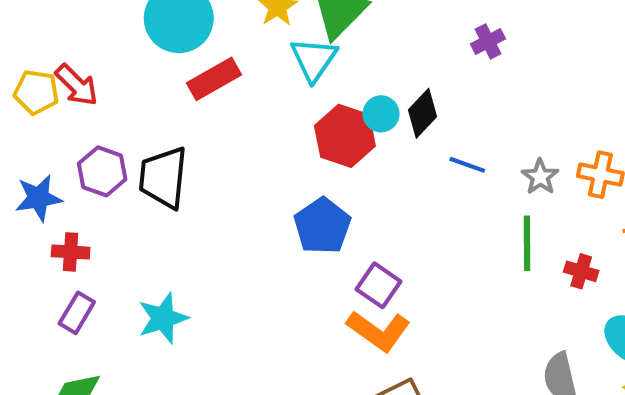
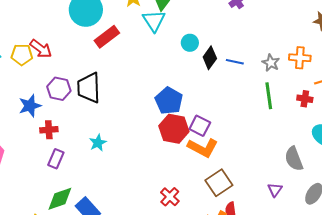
black diamond: (422, 113) -> (210, 58), moved
red hexagon: (345, 136) -> (174, 129), moved
red cross: (581, 271) -> (305, 99), moved
cyan star: (163, 318) -> (98, 143), moved, size x0.7

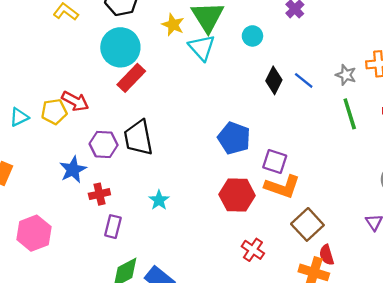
red rectangle: (107, 37) -> (131, 78), moved
cyan circle: (190, 43) -> (252, 36), moved
blue line: (235, 62) -> (304, 80), turned 36
red hexagon: (174, 129) -> (237, 195), moved

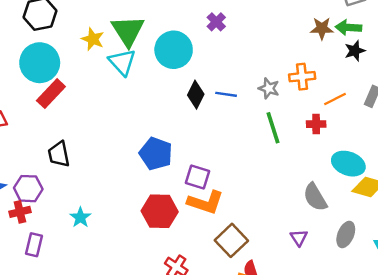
cyan circle: (252, 36) -> (174, 50), size x1.8
blue line: (304, 80) -> (226, 94), turned -30
black trapezoid: (138, 138) -> (59, 154), size x0.7
purple hexagon: (104, 144) -> (28, 189), moved

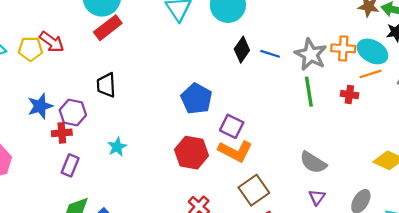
gray star: (269, 88) -> (311, 54), size x1.6
cyan ellipse: (348, 164) -> (373, 51), moved
gray semicircle: (315, 197) -> (313, 162), moved, turned -36

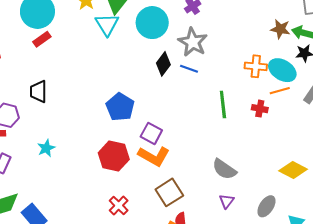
red rectangle: (108, 28) -> (42, 39), size x0.7
gray star: (311, 54) -> (193, 42), moved

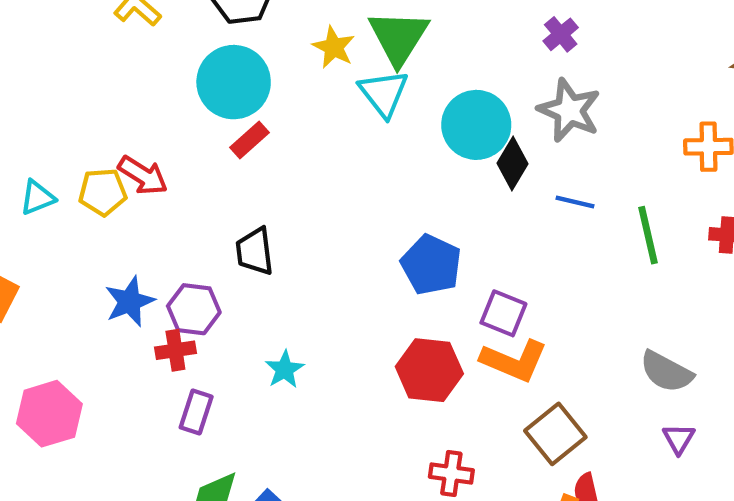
cyan circle: (152, 23) -> (476, 125), moved
blue line: (189, 69) -> (575, 202), moved
red cross: (119, 205) -> (451, 474), turned -30

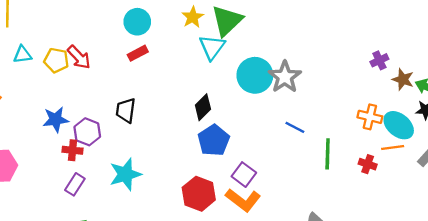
purple cross: (561, 34) -> (379, 60), moved
cyan circle: (234, 82) -> (137, 22), size x0.7
gray star: (569, 110) -> (285, 77), moved
black diamond: (512, 163) -> (203, 107), moved
cyan star: (285, 369) -> (125, 174), size x1.6

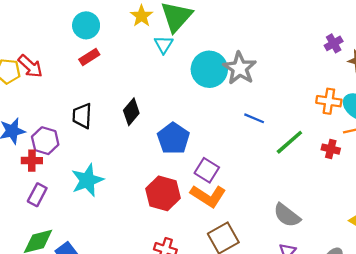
cyan triangle: (212, 47) -> (164, 45), size x0.7
black diamond: (203, 107) -> (131, 112), moved
green line: (328, 154) -> (289, 142), turned 52

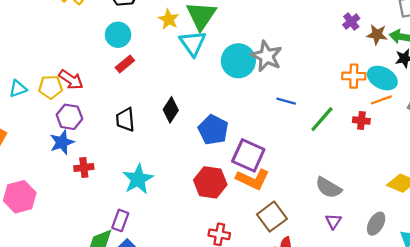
cyan triangle: (164, 45) -> (193, 43), size x1.5
purple hexagon: (45, 141) -> (69, 117), moved
purple square: (207, 170) -> (248, 155), size x1.4
purple rectangle: (37, 195) -> (120, 220), moved

